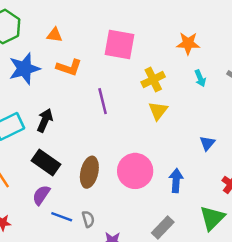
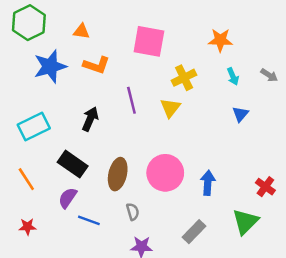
yellow triangle: (158, 111) -> (170, 108), moved
black arrow: (45, 120) -> (90, 119), moved
blue triangle: (207, 143) -> (240, 114), moved
gray semicircle: (88, 219) -> (133, 212), moved

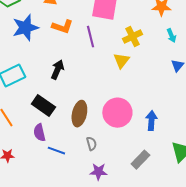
purple line: (131, 100) -> (90, 37), moved
purple semicircle: (68, 198) -> (39, 133), turned -48

